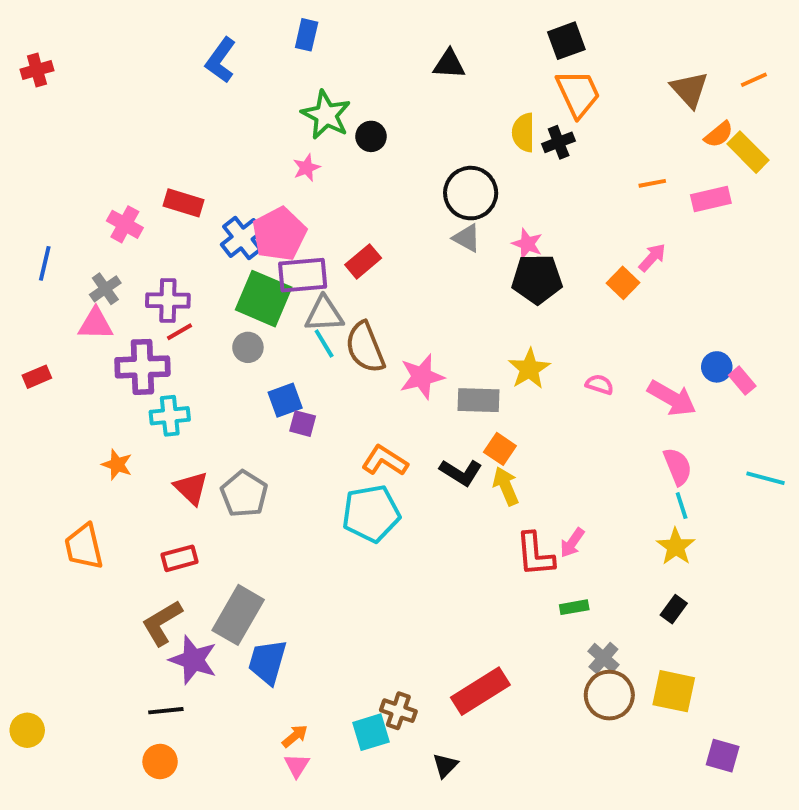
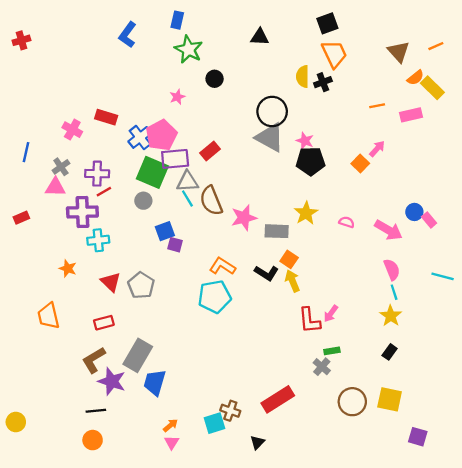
green star: (326, 115) -> (189, 49), moved
gray triangle: (467, 238) -> (270, 137), size x1.8
gray cross: (603, 658) -> (322, 367), moved

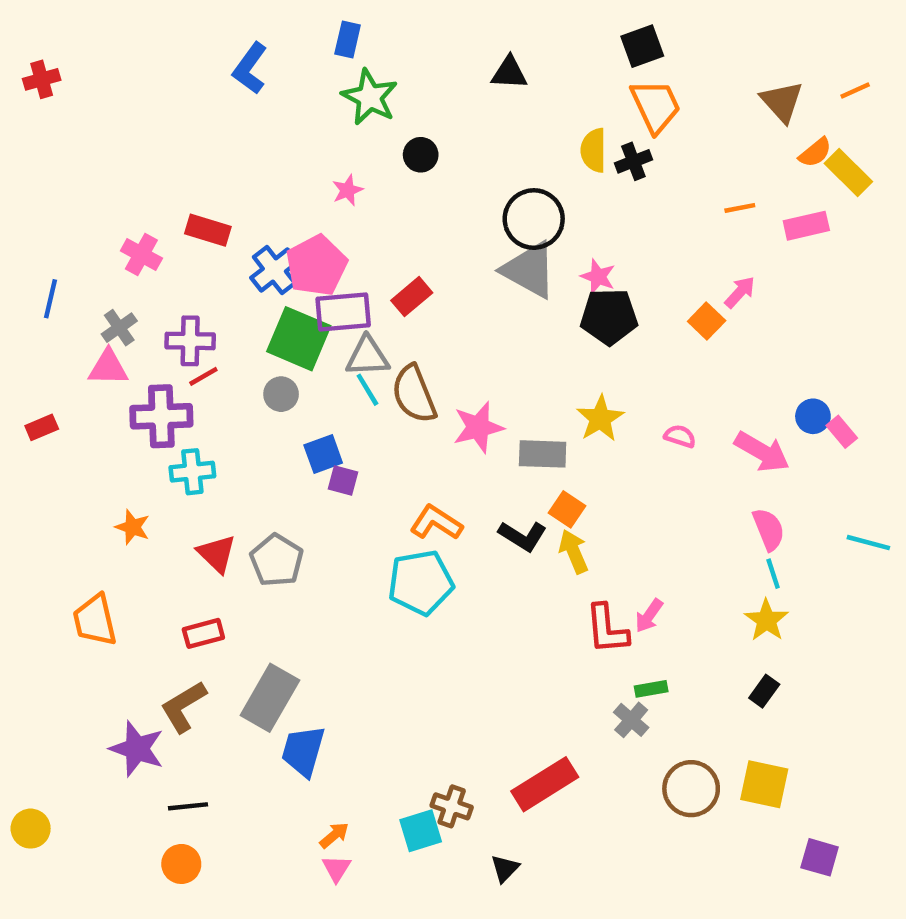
purple star: (112, 381) -> (137, 749), moved

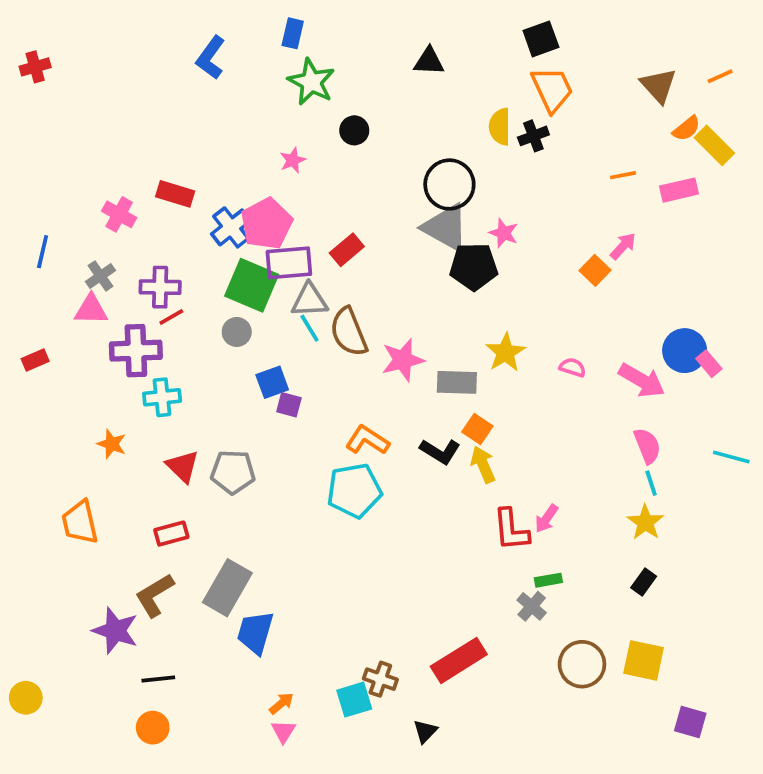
black pentagon: (609, 317) -> (474, 267), moved
blue circle: (813, 416) -> (685, 351), size x1.5
gray pentagon: (277, 560) -> (233, 472), turned -30

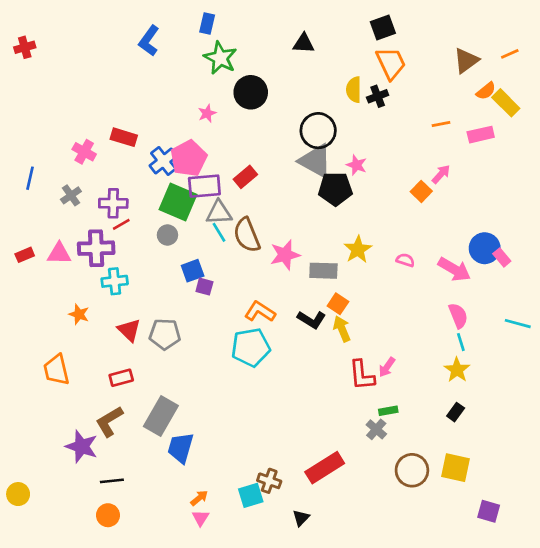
brown triangle: (658, 86) -> (466, 61), turned 36
black circle: (354, 130) -> (251, 92), size x1.6
pink triangle: (91, 310) -> (59, 254), moved

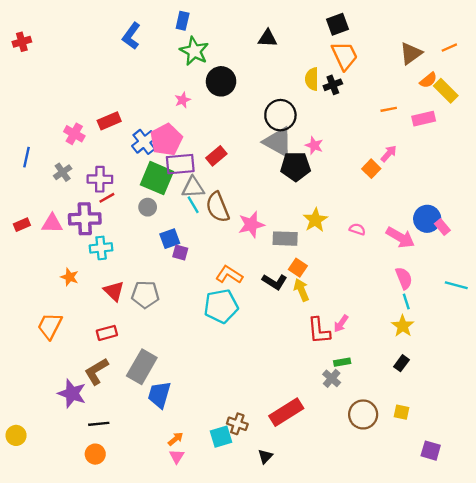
red rectangle: (124, 137) -> (109, 121), turned -40
orange trapezoid: (56, 370) -> (50, 326), turned 40
yellow square: (456, 468) -> (402, 412), size x0.6

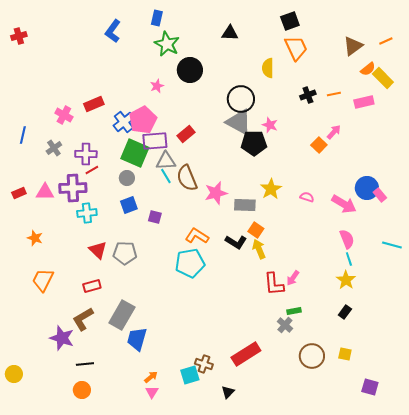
black cross: (333, 85) -> (308, 95), moved
blue square: (170, 239) -> (129, 205), moved
orange star: (70, 277) -> (35, 238), moved

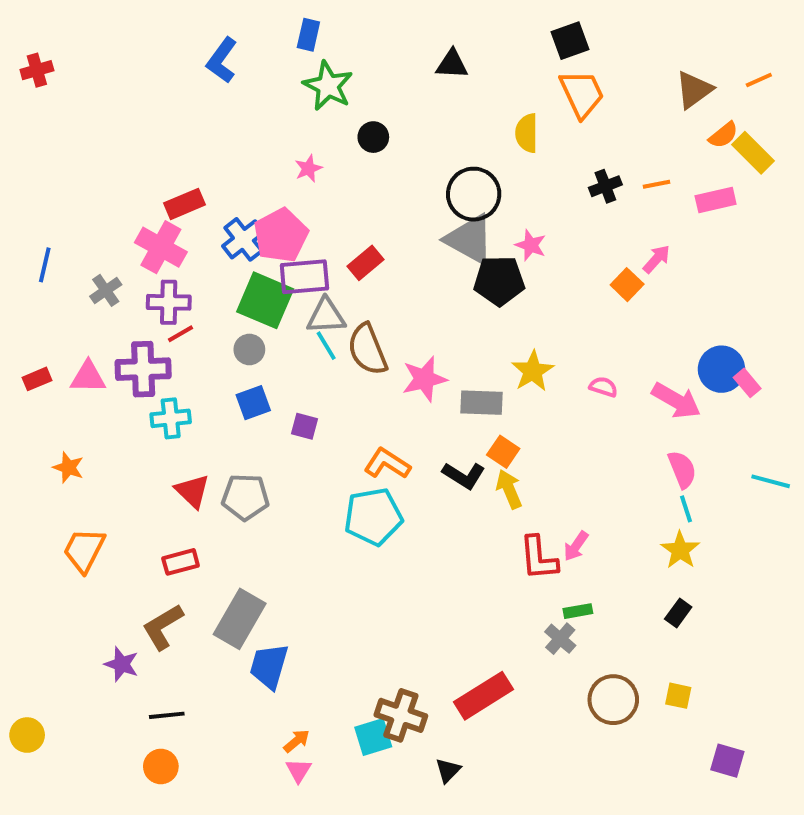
black circle: (190, 70) -> (373, 137), size x0.6
pink cross: (64, 115) -> (161, 247), moved, size x1.4
purple star: (62, 338) -> (122, 664), size x0.7
brown cross: (204, 364) -> (401, 715), size x1.4

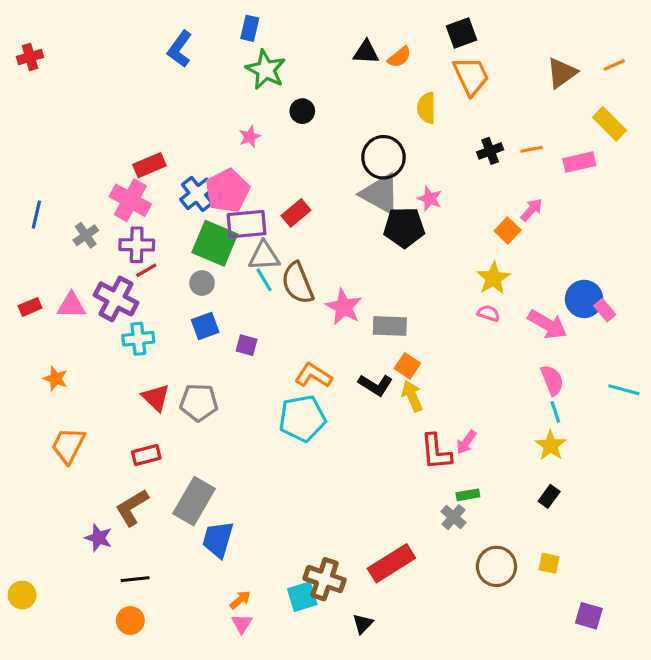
orange semicircle: (723, 135) -> (399, 57), moved
purple cross: (143, 369) -> (116, 299), turned 30
yellow star: (533, 371) -> (493, 278), moved
pink star: (424, 379) -> (344, 307), turned -30

